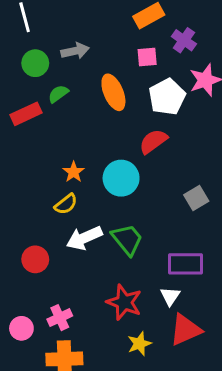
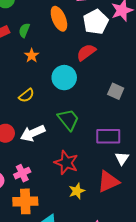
green semicircle: (58, 94) -> (24, 30), moved, turned -32
orange star: (74, 172) -> (32, 55), moved
gray square: (196, 198) -> (116, 91), turned -35
white arrow: (84, 238) -> (33, 133), moved
white triangle: (170, 296) -> (122, 158), moved

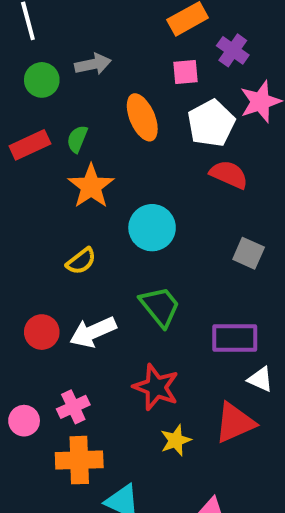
red semicircle: (86, 52) -> (229, 174), moved, turned 60
orange star: (32, 55) -> (91, 186), size x1.6
white triangle: (122, 158) -> (260, 379), turned -40

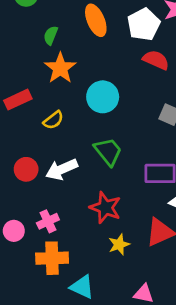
red rectangle: (30, 145) -> (18, 100), moved

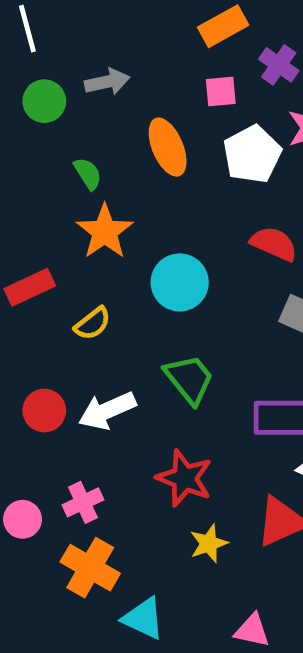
green semicircle: (51, 35) -> (88, 174), turned 126
red semicircle: (156, 60) -> (274, 244), moved
orange cross: (52, 258) -> (90, 568), turned 32

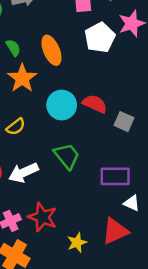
orange ellipse: (168, 147) -> (51, 50), moved
red semicircle: (274, 244) -> (95, 104), moved
red star: (184, 478) -> (43, 217), moved

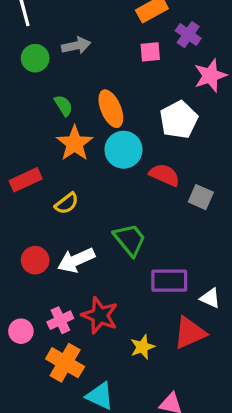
white pentagon: (100, 38) -> (179, 120), moved
cyan circle: (62, 105) -> (123, 150), moved
purple rectangle: (115, 176) -> (169, 281), moved

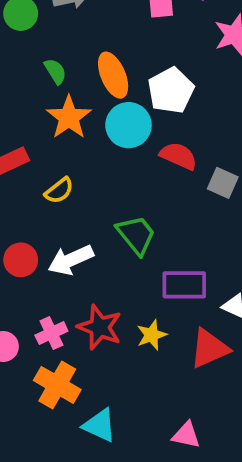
white pentagon: (179, 120) -> (171, 90), moved
yellow star: (142, 347) -> (152, 335), moved

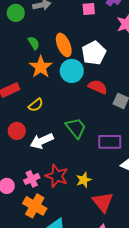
red circle: (21, 260) -> (17, 131), moved
purple rectangle: (184, 285) -> (110, 142), moved
red triangle: (209, 348) -> (103, 202), moved, turned -45

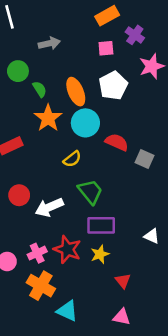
green circle: (16, 13) -> (18, 71), moved
white pentagon: (94, 53) -> (113, 86), moved
yellow semicircle: (36, 105) -> (72, 159), moved
purple rectangle: (110, 142) -> (101, 225), moved
red triangle: (103, 202) -> (123, 281), size x0.6

